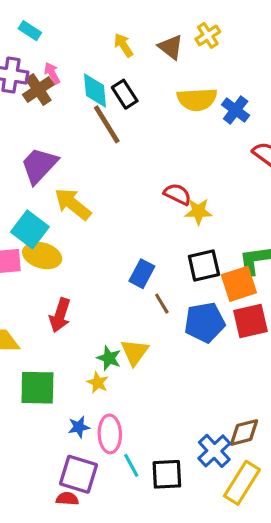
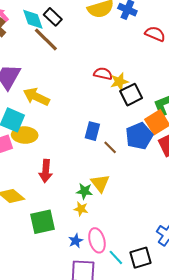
black square: (204, 266) -> (131, 95), moved
blue pentagon: (205, 322) -> (139, 136), moved

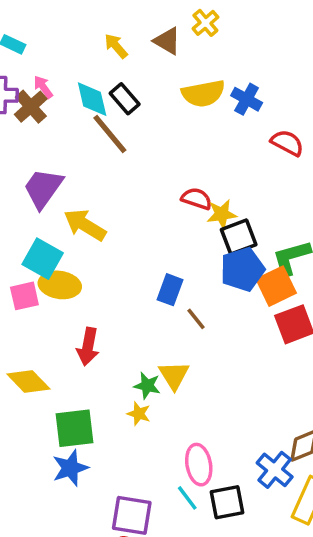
blue pentagon: (139, 136) -> (242, 269), moved
pink ellipse: (97, 240) -> (199, 465), moved
blue star: (76, 241) -> (70, 468), moved, size x1.5

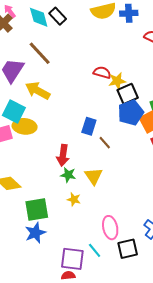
blue cross: (247, 99) -> (129, 13), turned -30
brown line: (110, 134) -> (40, 53), moved
red arrow: (88, 347) -> (63, 155), moved
green star: (147, 386) -> (68, 175), moved
cyan line: (187, 498) -> (95, 250), moved

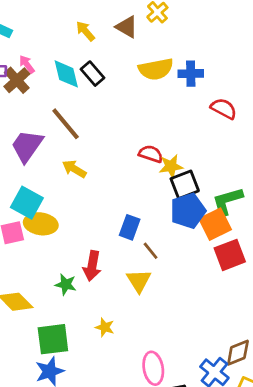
yellow arrow: (38, 91) -> (74, 169), moved, size x0.7
green star: (68, 175) -> (66, 284), moved
yellow triangle: (93, 176) -> (139, 281), moved

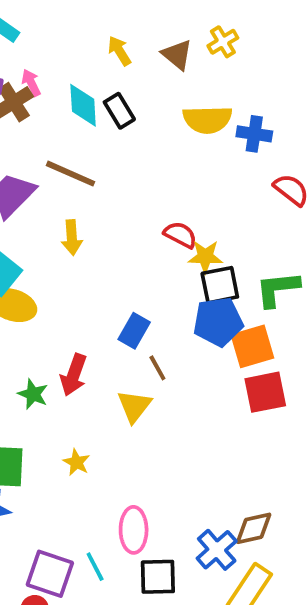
brown line: (66, 124) -> (70, 174), turned -36
yellow arrow: (74, 169) -> (72, 238), turned -135
green L-shape: (227, 201) -> (277, 289), moved

